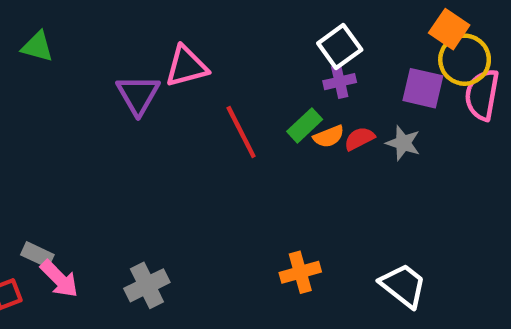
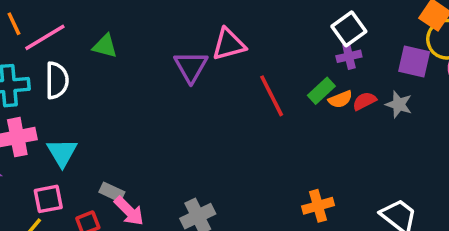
green triangle: (37, 47) -> (105, 46), moved

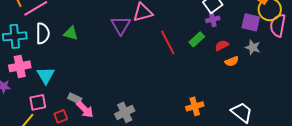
green triangle: (105, 46) -> (71, 33), moved
orange semicircle: (340, 99) -> (232, 61), moved
gray star: (399, 104) -> (253, 47), moved

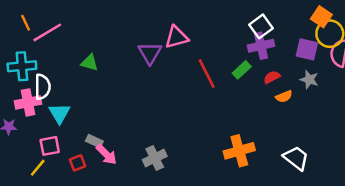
purple cross: (213, 19) -> (261, 46), size x1.5
white semicircle: (43, 33) -> (42, 87), moved
orange cross: (195, 106) -> (239, 151), size x1.4

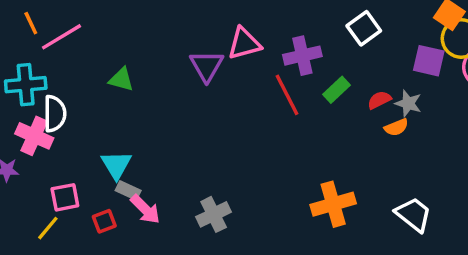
purple cross: (261, 46) -> (302, 56), moved
gray star: (309, 80) -> (408, 103), moved
pink cross: (28, 102) -> (34, 136), turned 35
cyan triangle: (59, 113) -> (116, 165), moved

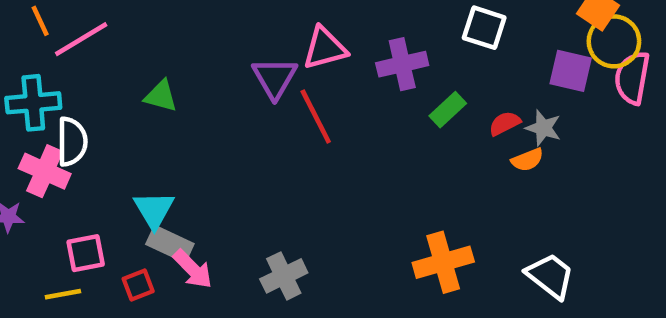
white square: (364, 28) -> (484, 28), turned -36
red line: (287, 95) -> (316, 117), moved
gray rectangle: (128, 191) -> (170, 244), size x1.4
yellow line: (48, 228) -> (63, 294), turned 40

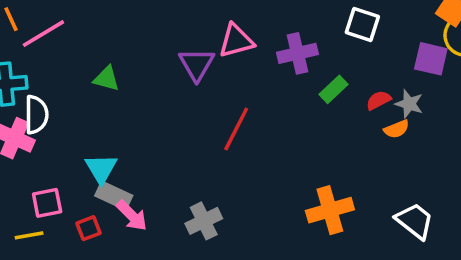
red line: (316, 117) -> (236, 129), moved, turned 54

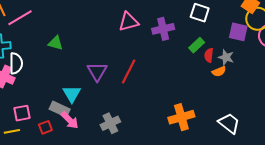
purple triangle: (197, 64) -> (97, 71), moved
green rectangle: (334, 89) -> (197, 45), moved
red semicircle: (379, 100) -> (209, 55), turned -56
cyan triangle: (101, 169) -> (72, 94), moved

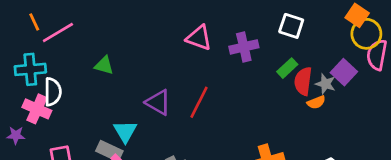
pink triangle: (129, 22) -> (199, 38), turned 35
purple square: (238, 32) -> (344, 72), moved, turned 30
red semicircle: (209, 55) -> (303, 81), size x1.5
purple triangle: (97, 71) -> (158, 102), turned -30

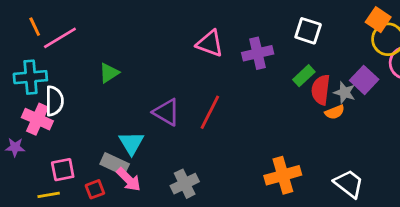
green triangle: (104, 65) -> (109, 73), turned -48

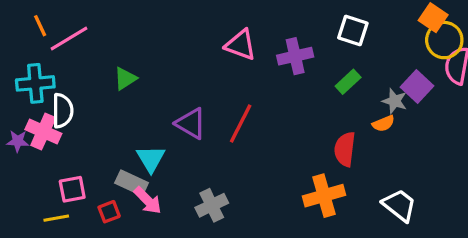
red semicircle: (321, 90) -> (345, 149), moved
purple star: (15, 147) -> (18, 141), moved

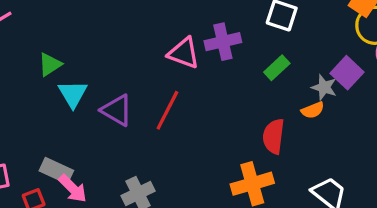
pink triangle: (241, 45) -> (184, 53), moved
cyan triangle: (151, 159) -> (73, 94), moved

